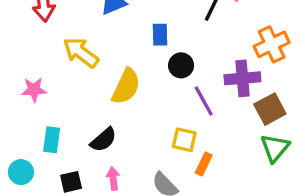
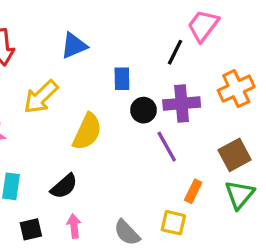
yellow arrow: (81, 52) -> (41, 97), turned -81
purple cross: (242, 78) -> (182, 103), moved
yellow square: (184, 140) -> (173, 223), moved
orange rectangle: (204, 164) -> (193, 191), moved

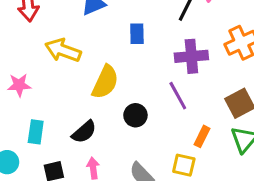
yellow arrow: (41, 97) -> (63, 50), turned 64
black circle: (143, 110) -> (135, 115), moved

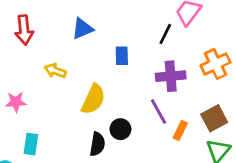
yellow arrow: (63, 50) -> (55, 71), size x0.7
black semicircle: (84, 132) -> (97, 144), moved, turned -40
orange rectangle: (202, 136) -> (180, 131), moved

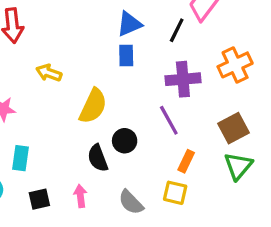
blue triangle: (82, 29) -> (129, 24), moved
orange rectangle: (180, 131) -> (186, 161), moved
black semicircle: (97, 144) -> (98, 158), turned 150

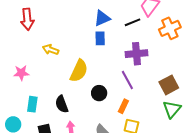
black line: (177, 30) -> (132, 22), turned 42
orange cross: (235, 65) -> (170, 28), moved
black semicircle: (98, 158) -> (62, 104), moved
orange rectangle: (186, 161) -> (123, 106), moved

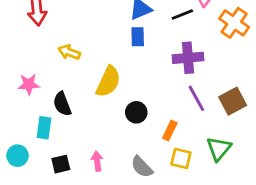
orange cross: (170, 28) -> (234, 23), turned -30
purple line: (127, 80) -> (196, 98), moved
black semicircle: (62, 104) -> (62, 104), moved
green triangle: (172, 109) -> (219, 149), moved

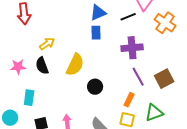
yellow arrow: (69, 52) -> (47, 44), turned 126
black semicircle: (62, 104) -> (42, 66), moved
orange rectangle: (170, 130) -> (129, 100), moved
green triangle: (219, 149) -> (154, 113), turned 30

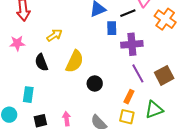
blue rectangle: (96, 33) -> (112, 28), moved
yellow arrow: (47, 44) -> (54, 35), moved
pink star: (18, 67) -> (17, 43), moved

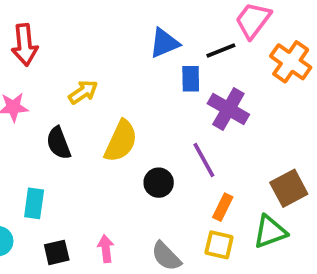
purple cross: (132, 44) -> (228, 109), turned 35
purple line: (138, 73) -> (204, 160), moved
brown square: (164, 75) -> (289, 188), moved

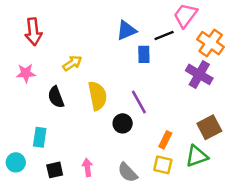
purple cross: (228, 109) -> (199, 74), moved
yellow semicircle: (121, 141) -> (97, 96), turned -36
purple line: (204, 160) -> (139, 102), moved

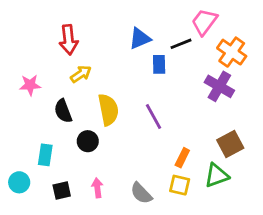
red arrow: (33, 32) -> (69, 40), moved
black circle: (123, 123) -> (88, 141), moved

